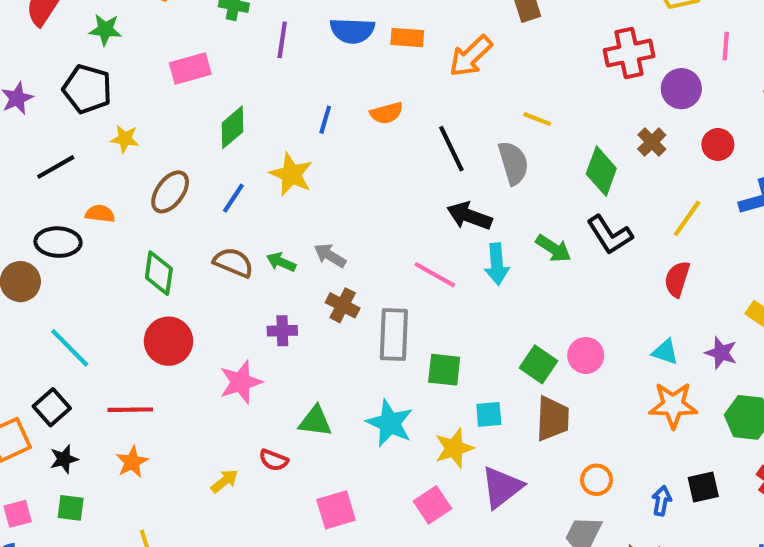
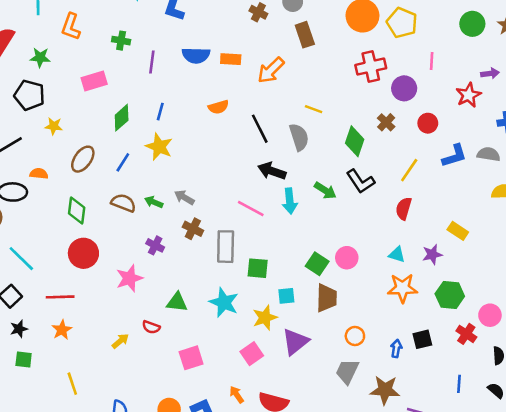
blue line: (325, 120) -> (160, 112), moved
purple cross: (282, 331) -> (155, 245), turned 30
purple star: (721, 353) -> (432, 254), turned -30

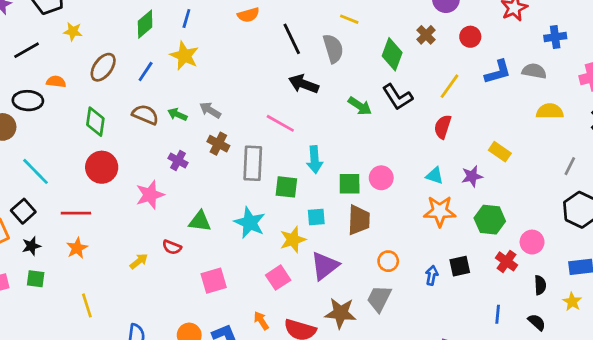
cyan arrow: (290, 201) -> (315, 160), moved
green square: (317, 264) -> (350, 184), turned -35
brown star: (385, 390) -> (340, 313), moved

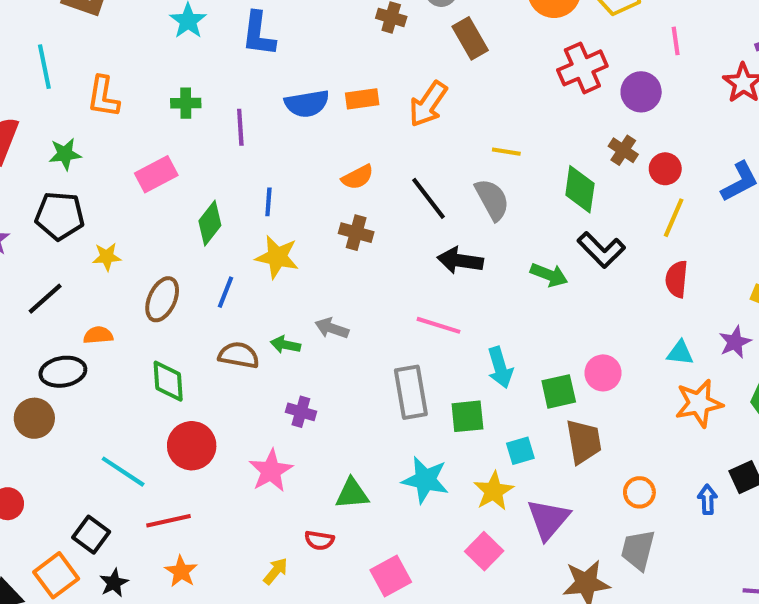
red circle: (470, 37) -> (665, 169), moved
brown cross: (218, 144) -> (356, 233), moved
cyan line: (36, 171) -> (123, 472), moved

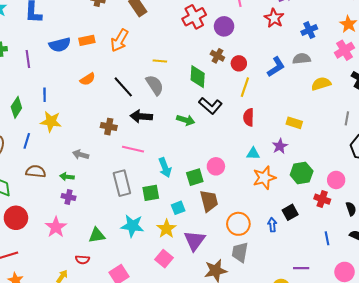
brown cross: (356, 233) -> (109, 127), moved
green arrow: (285, 345) -> (67, 177), moved
orange circle: (639, 492) -> (238, 224), size x1.5

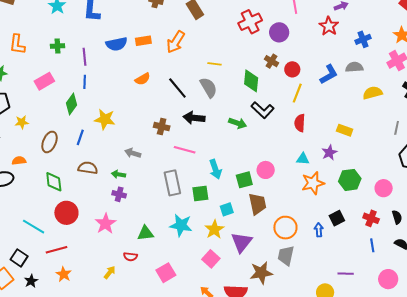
blue line: (45, 95) -> (85, 82), moved
red cross: (322, 199) -> (371, 218), moved

